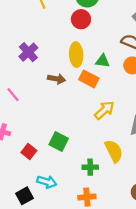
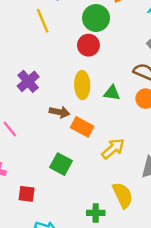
orange rectangle: (89, 79) -> (82, 127), moved
green square: (59, 141) -> (61, 164), moved
red square: (29, 152) -> (27, 194), turned -32

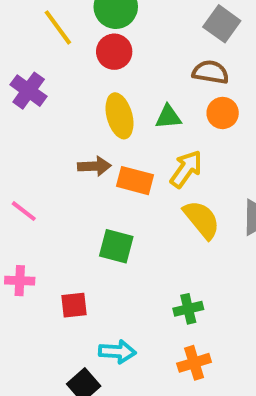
yellow line: (43, 21) -> (58, 27), moved
purple cross: (28, 81) -> (29, 91), moved
yellow arrow: (113, 149) -> (186, 169), moved
yellow semicircle: (123, 195) -> (202, 220), moved

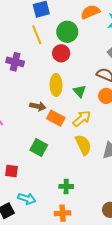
purple cross: (29, 91) -> (15, 62), turned -36
green triangle: (168, 117) -> (80, 91), turned 40

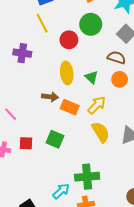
green circle: (67, 32) -> (91, 24), moved
red square: (11, 171) -> (26, 143), moved
green cross: (66, 186) -> (87, 177), size x1.6
cyan arrow: (27, 199) -> (61, 191), moved, turned -54

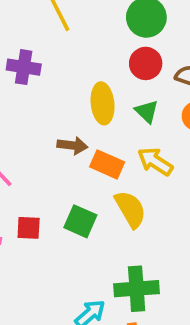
red circle: (69, 40) -> (146, 63), moved
yellow arrow: (97, 105) -> (155, 162), turned -102
yellow semicircle: (101, 132) -> (130, 209), moved

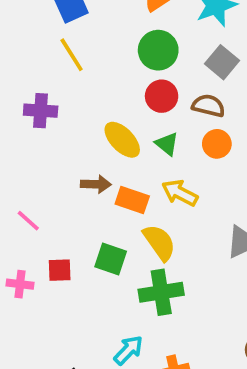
yellow ellipse: (103, 103) -> (122, 140), turned -33
green cross: (137, 289) -> (161, 292), moved

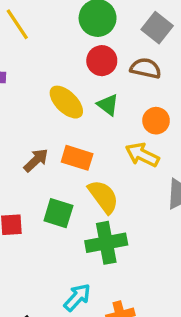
orange circle: (217, 144) -> (156, 121), moved
brown arrow: (96, 184) -> (36, 160), moved, turned -44
yellow arrow: (180, 193) -> (142, 155), moved

